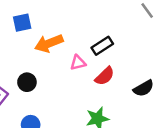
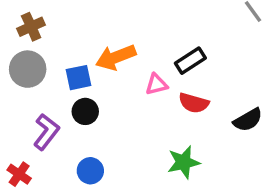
blue square: (22, 23) -> (78, 78), moved
red semicircle: (105, 76) -> (194, 103), turned 60

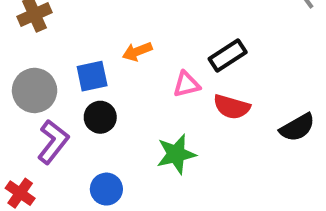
orange arrow: (116, 57) -> (137, 51), size x0.6
gray circle: (28, 69) -> (35, 90), moved
green star: (184, 162) -> (176, 154), moved

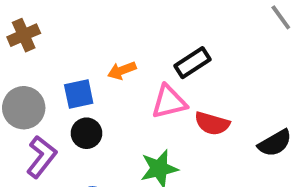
black rectangle: (228, 56) -> (192, 63), moved
pink triangle: (186, 84) -> (169, 102), size x1.4

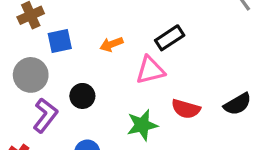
blue square: (79, 94) -> (60, 41), moved
red semicircle: (212, 123) -> (186, 109), moved

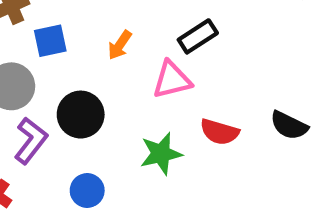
orange arrow: (111, 44) -> (120, 45), turned -35
black circle: (82, 96) -> (81, 115), size x1.4
black semicircle: (237, 104) -> (289, 125), turned 56

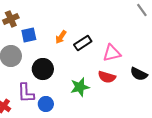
black rectangle: (198, 36) -> (83, 43), moved
pink triangle: (172, 80) -> (112, 53), moved
purple L-shape: (31, 141) -> (26, 93), moved, turned 140

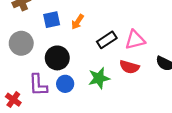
blue square: (29, 35) -> (52, 20), moved
black rectangle: (83, 43) -> (107, 40), moved
blue circle: (46, 104) -> (65, 84), moved

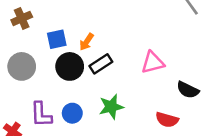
black rectangle: (107, 40) -> (101, 64), moved
black circle: (57, 58) -> (70, 66), moved
red semicircle: (129, 67) -> (167, 120), moved

